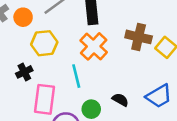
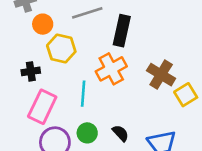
orange circle: (23, 17) -> (43, 24), moved

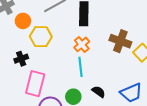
orange cross: (111, 69) -> (82, 44), size x0.7
cyan line: (83, 94) -> (80, 67), moved

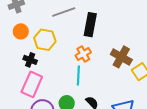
orange circle: (23, 21) -> (21, 31), moved
black cross: (21, 59) -> (30, 60), moved, turned 32

